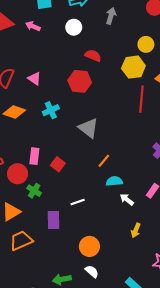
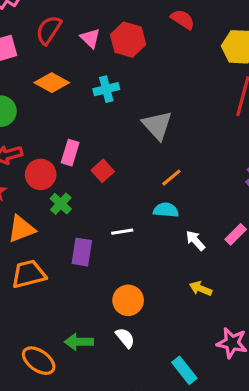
red hexagon: (80, 81) -> (128, 40), moved
cyan semicircle: (114, 181) -> (166, 210), moved
yellow arrow: (136, 230) -> (201, 289), turned 80

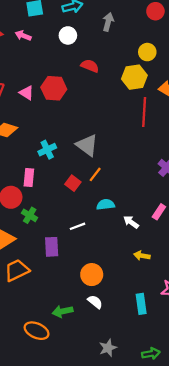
cyan cross: (106, 89) -> (47, 150), moved
red square: (103, 171) -> (73, 183), moved
orange line: (171, 178) -> (95, 174), moved
cyan rectangle: (184, 370) -> (141, 304), moved, turned 42

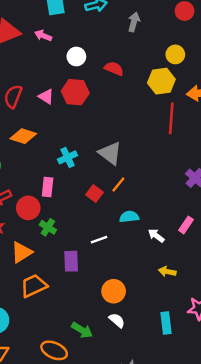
white circle: (68, 35) -> (76, 56), moved
green arrow: (63, 311) -> (82, 330), turned -138

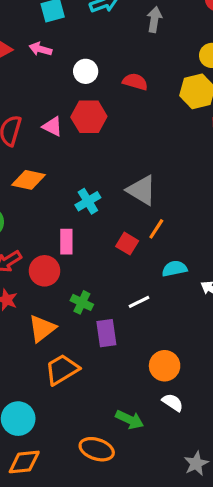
green cross: (48, 227) -> (82, 302), moved

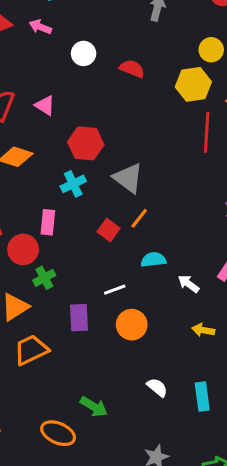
red hexagon: (89, 117) -> (86, 143), moved
green cross: (82, 302) -> (44, 278), moved, turned 30
orange circle: (165, 366) -> (132, 325), moved
white semicircle: (173, 402) -> (157, 387), moved

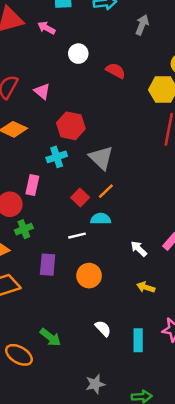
cyan semicircle: (153, 260) -> (101, 219), moved
white line: (115, 290) -> (77, 236), moved

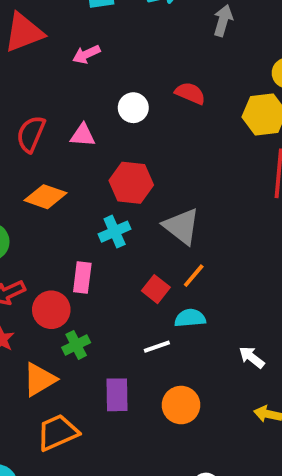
pink arrow: (46, 28) -> (86, 54), moved, turned -48
white circle: (78, 54) -> (133, 108), moved
pink triangle: (42, 91) -> (83, 135), turned -30

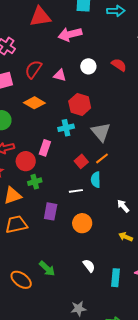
pink arrow: (86, 54) -> (70, 34), size x1.6
cyan semicircle: (190, 318) -> (96, 180), turned -98

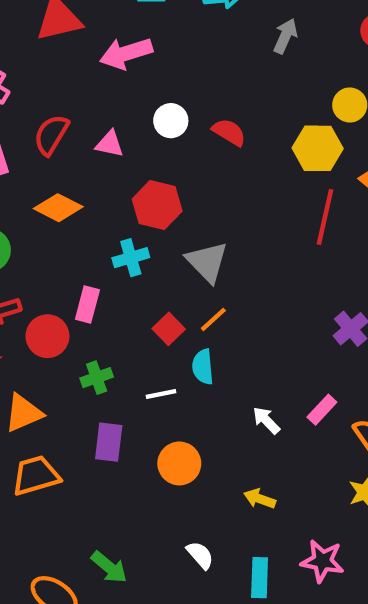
red semicircle: (119, 65) -> (229, 132), moved
green cross: (35, 182) -> (97, 378), moved
yellow arrow: (126, 237) -> (260, 499), moved

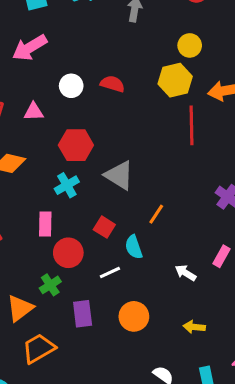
orange line: (213, 319) -> (156, 214), moved
red circle: (47, 336) -> (68, 253), moved
green cross: (97, 378) -> (50, 285), moved

